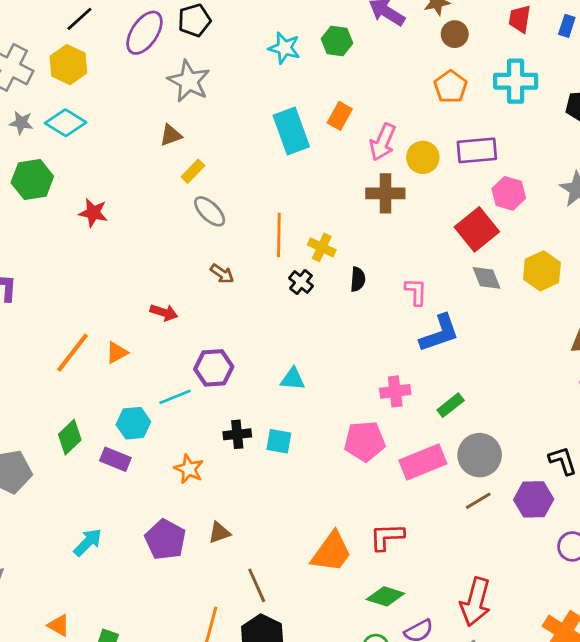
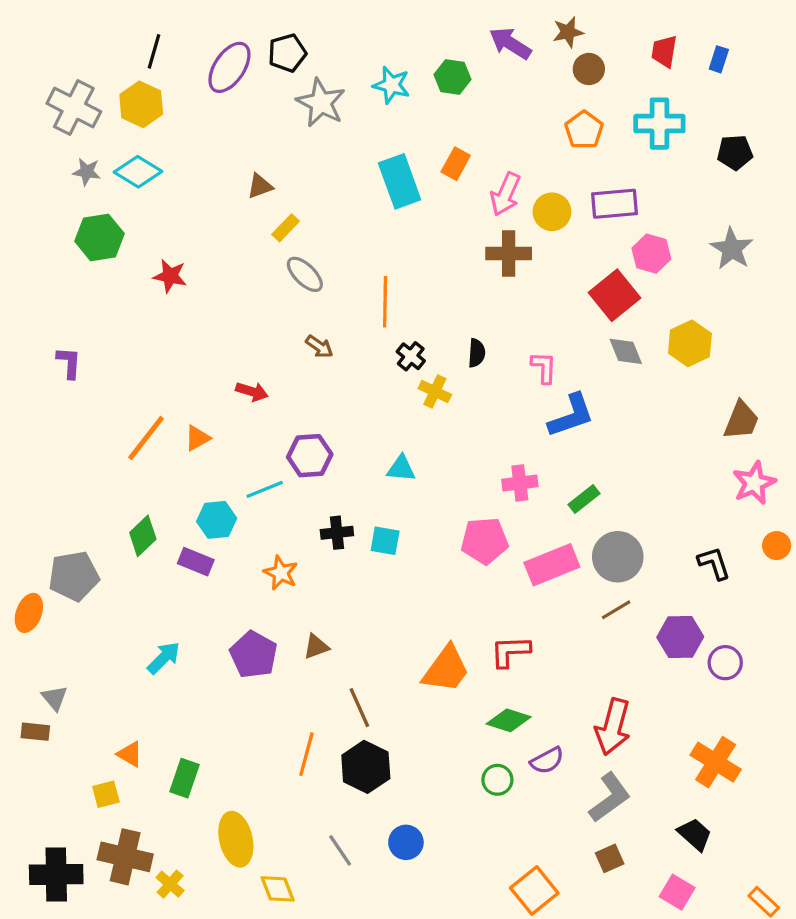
black line: (79, 19) -> (154, 51), turned -32
gray star: (189, 81) -> (321, 103), moved
yellow cross: (322, 247) -> (435, 392), moved
purple hexagon: (534, 499) -> (680, 637), moved

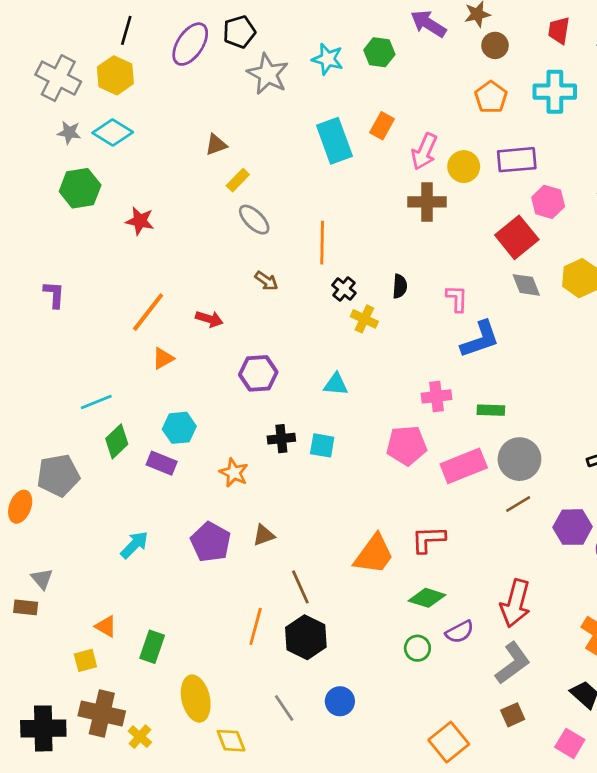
orange line: (146, 438) -> (148, 312), moved
cyan line: (265, 489) -> (96, 402), moved
green rectangle: (584, 499) -> (491, 410), turned 40

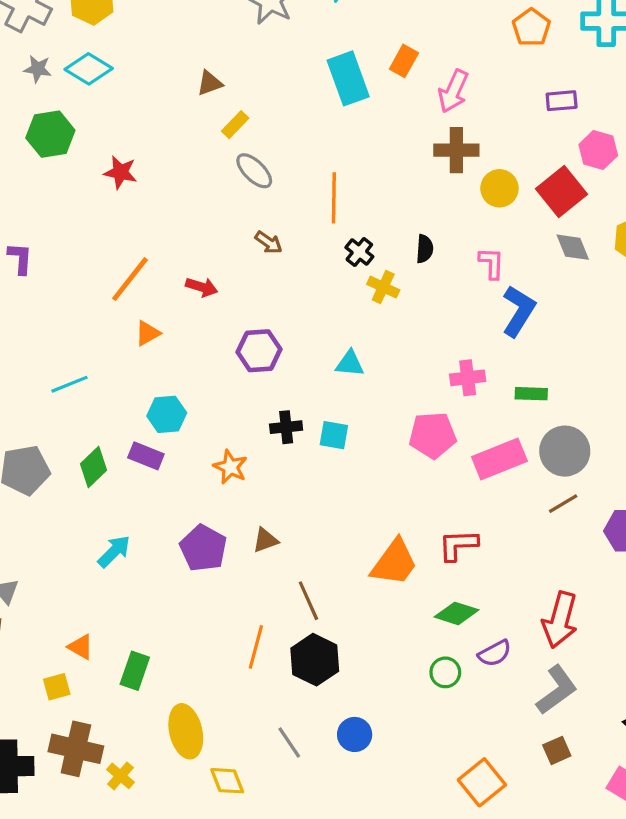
purple rectangle: (517, 160) -> (562, 101), size x0.7
yellow circle: (464, 167) -> (499, 188), moved
blue L-shape: (480, 339) -> (519, 311), turned -39
green diamond: (117, 441) -> (93, 467), moved

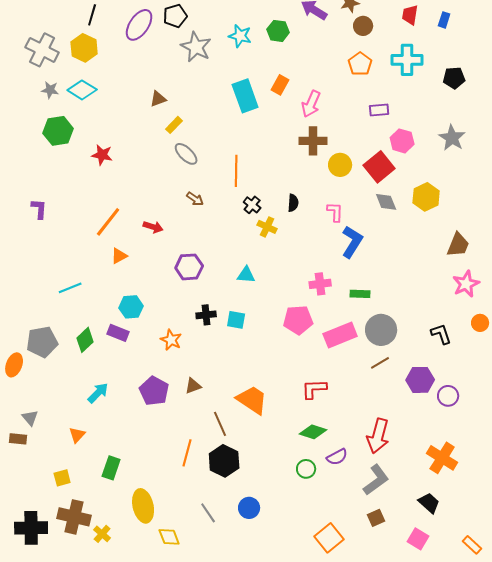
orange trapezoid: (394, 563) -> (252, 400), moved, turned -92
orange triangle: (81, 647) -> (77, 435), moved, turned 42

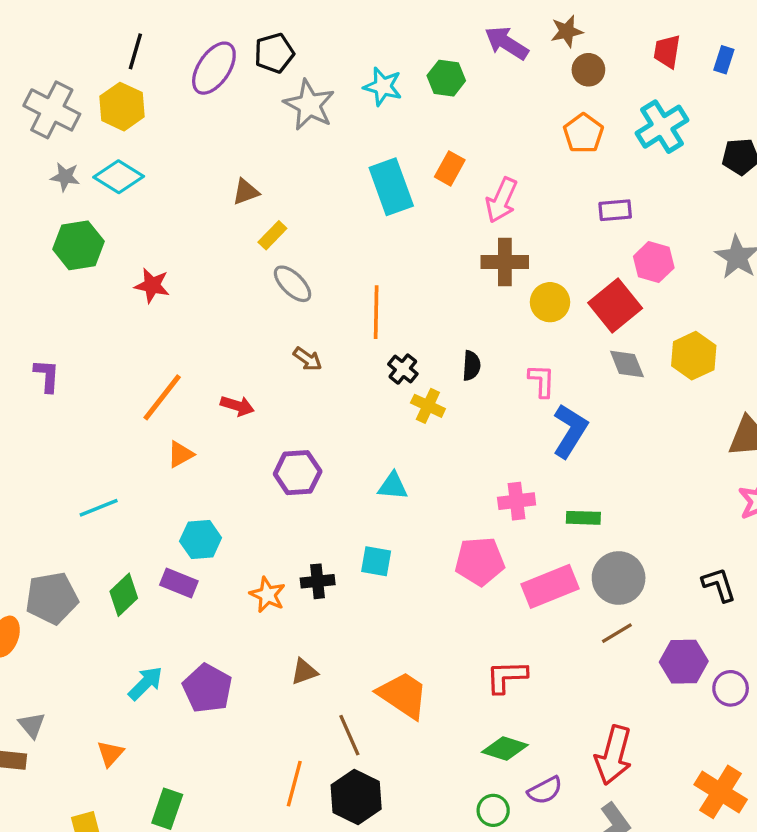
cyan cross: (407, 60) -> (662, 127), turned -32
black cross: (206, 315) -> (318, 581), moved
purple pentagon: (154, 391) -> (207, 688), moved

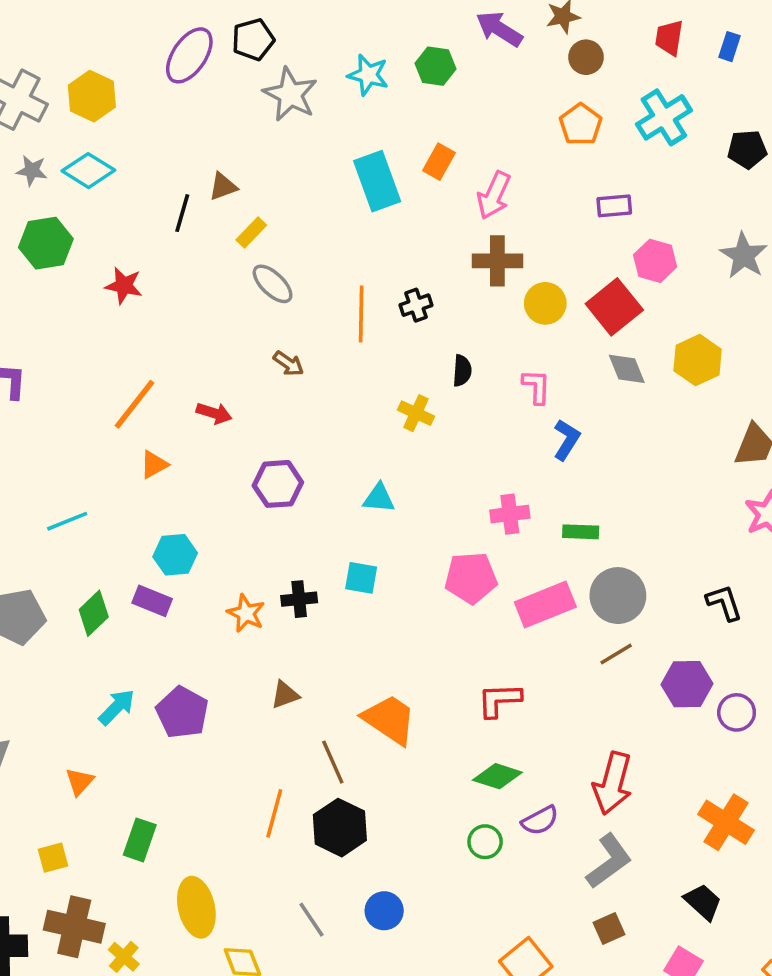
black line: (135, 51) -> (182, 213), moved
black cross: (403, 369) -> (416, 305), moved, turned 32
blue L-shape: (570, 431) -> (567, 440), size x0.7

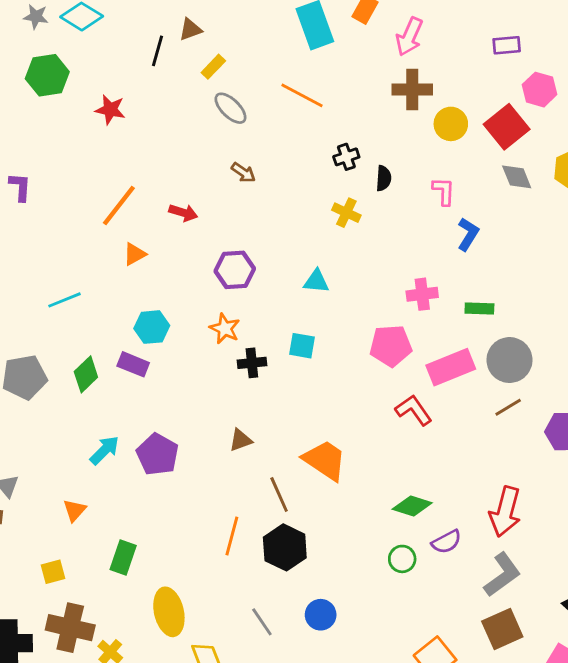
black cross: (416, 305) -> (346, 157), moved
orange line: (361, 314) -> (302, 95), moved, turned -63
orange star: (246, 613) -> (225, 329), moved
red L-shape: (499, 700) -> (414, 410), moved, turned 57
brown square: (609, 928) -> (502, 629), size x1.6

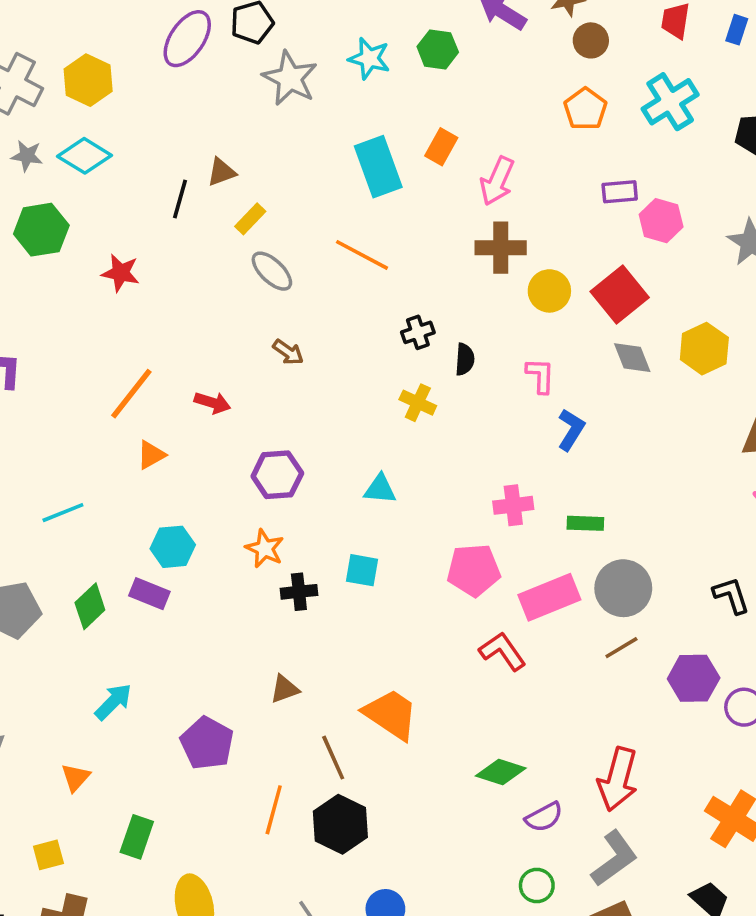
pink hexagon: (540, 90) -> (661, 221), moved
purple pentagon: (157, 454) -> (207, 743), moved
green circle: (402, 559) -> (537, 886), moved

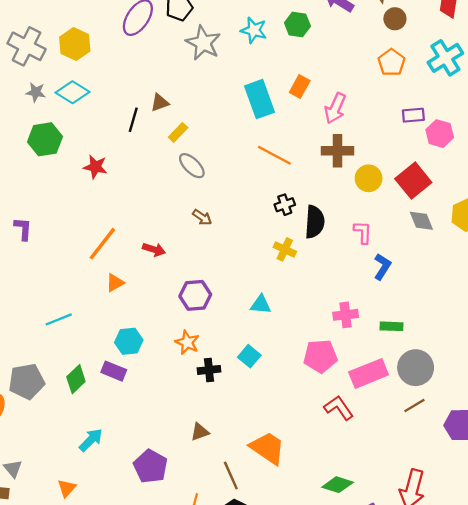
orange line: (362, 255) -> (274, 155), moved
black semicircle: (465, 359) -> (315, 222), size x1.6
cyan square: (362, 570) -> (249, 356), turned 30

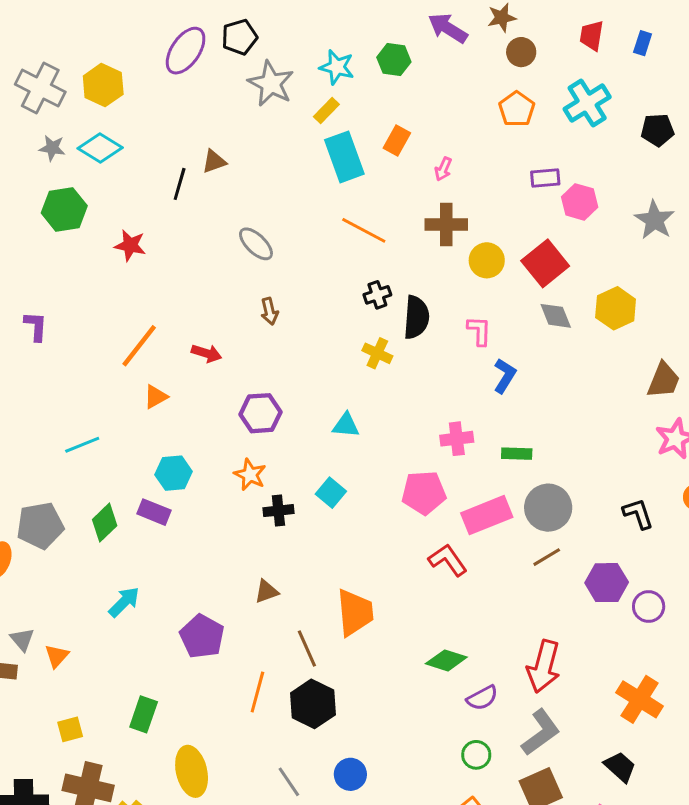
pink arrow: (335, 108) -> (443, 169), size x0.6
yellow rectangle: (178, 132) -> (326, 111), moved
brown arrow: (202, 217) -> (269, 311), turned 42
orange trapezoid: (268, 448) -> (355, 612), turned 51
orange triangle: (67, 488) -> (57, 656), moved

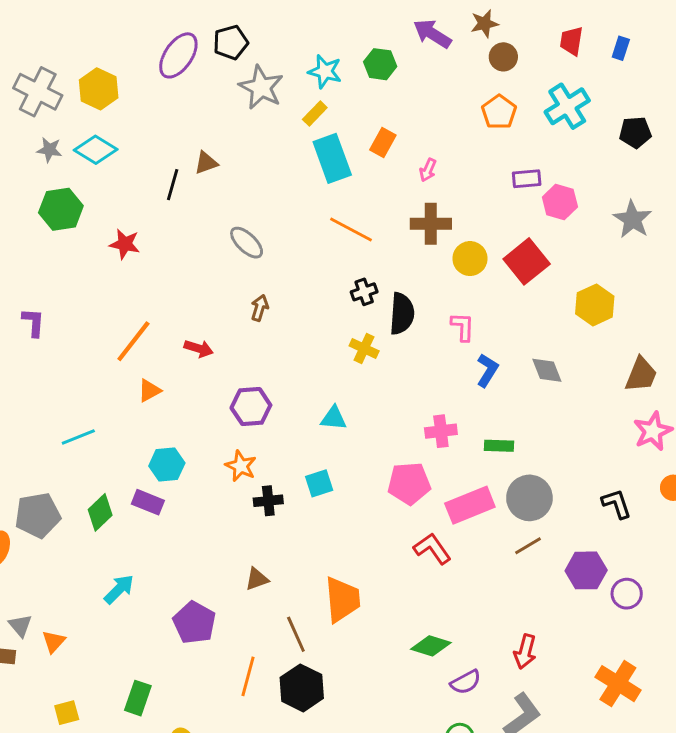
brown arrow: (269, 311) -> (260, 308), turned -150
gray diamond: (556, 316) -> (547, 370), moved
cyan square: (331, 493) -> (319, 483), turned 32
red arrow: (544, 666) -> (525, 652), size x0.7

